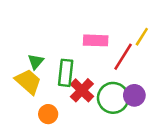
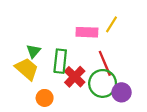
yellow line: (142, 37) -> (111, 24), moved
red line: (123, 57) -> (105, 63), moved, turned -55
purple circle: (134, 95) -> (122, 92), moved

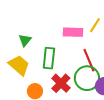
green triangle: (33, 51) -> (25, 40), moved
red cross: (75, 77) -> (61, 83), moved

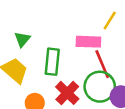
pink rectangle: (73, 32) -> (88, 42), moved

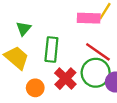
pink rectangle: (88, 42) -> (89, 18), moved
red line: (102, 64) -> (98, 52), turned -32

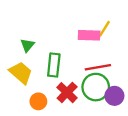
red line: (98, 52) -> (98, 67), turned -45

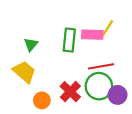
green rectangle: (54, 65) -> (69, 40), moved

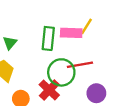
green circle: (99, 86) -> (61, 72), moved

